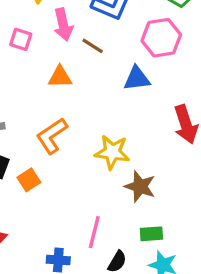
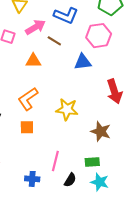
pink arrow: (63, 25) -> (35, 27), turned -108
orange square: (29, 180) -> (27, 127), moved, turned 32
brown star: (140, 186) -> (101, 131), moved

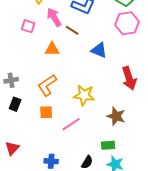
pink arrow: (35, 27) -> (54, 17), turned -90
pink hexagon: (99, 36) -> (127, 23), moved
blue triangle: (83, 62) -> (99, 50), turned 30
pink line: (55, 161) -> (71, 124), moved, turned 42

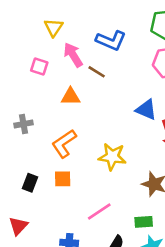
blue triangle: (99, 50) -> (146, 110), moved
gray cross: (11, 80) -> (23, 124), moved
black rectangle: (15, 104) -> (30, 183), moved
pink line: (71, 124) -> (99, 211), moved

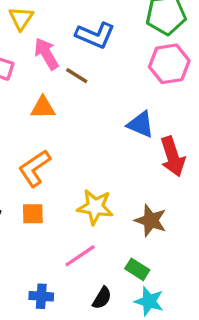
yellow star: (112, 157) -> (95, 207), moved
green rectangle: (144, 222) -> (137, 269), turned 36

